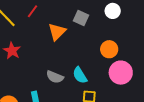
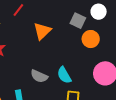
gray square: (81, 18) -> (78, 21), moved
orange circle: (109, 49) -> (91, 39), moved

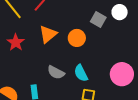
orange triangle: (42, 31) -> (48, 34), moved
orange circle: (91, 39) -> (77, 38), moved

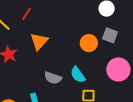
gray square: (98, 20) -> (110, 35), moved
orange circle: (77, 38) -> (89, 43), moved

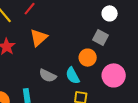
gray square: (110, 35) -> (101, 37), moved
orange circle: (89, 43) -> (88, 58), moved

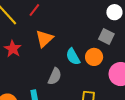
gray semicircle: (48, 76) -> (55, 76), turned -90
cyan semicircle: (73, 76) -> (73, 57), moved

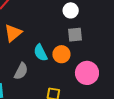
white circle: (114, 12) -> (71, 10), moved
gray square: (106, 36) -> (75, 35), turned -35

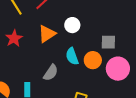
white circle: (71, 10) -> (72, 25), moved
pink circle: (87, 73) -> (118, 69), moved

